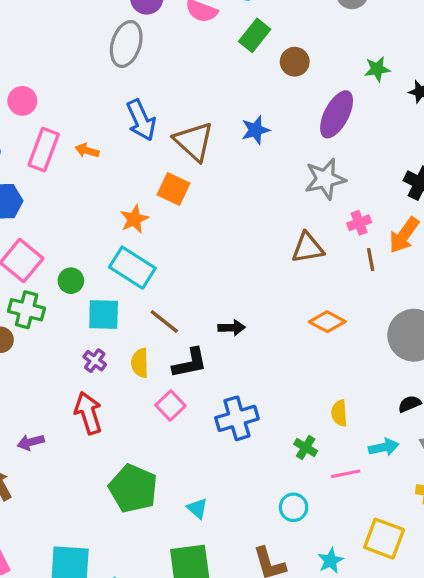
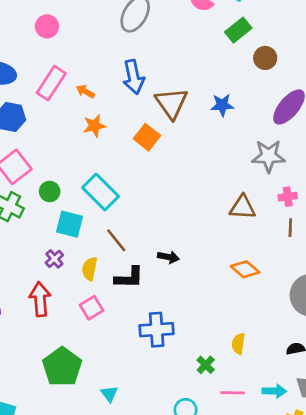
pink circle: (22, 101) -> (47, 26), moved
orange star: (134, 219) -> (94, 126), moved
pink square: (170, 405) -> (92, 308), moved
cyan arrow: (384, 447) -> (274, 391), moved

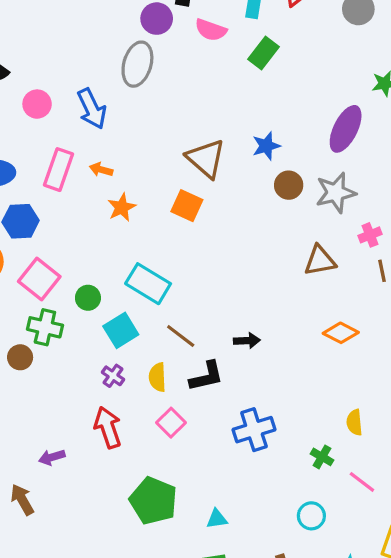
brown circle: (265, 58) -> (289, 185), moved
blue arrow: (134, 77) -> (92, 109), moved
cyan square: (70, 224) -> (121, 330), turned -32
pink line: (233, 393) -> (362, 482), turned 50
cyan triangle: (109, 394) -> (217, 519), turned -48

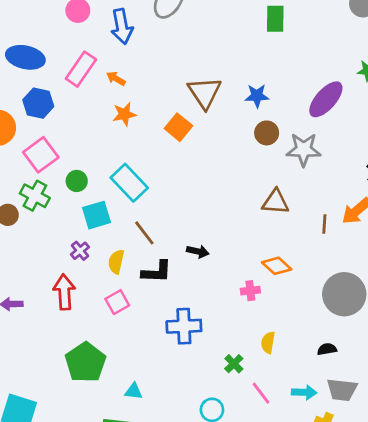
green rectangle: (263, 53) -> (275, 19), turned -52
pink cross: (370, 235) -> (250, 291), moved

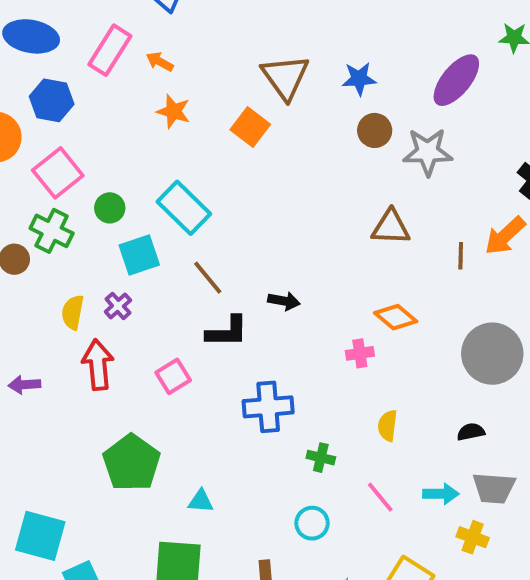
orange star: (124, 114) -> (173, 111), turned 30
yellow semicircle: (116, 262) -> (73, 312), moved
green cross: (234, 364) -> (321, 458), moved, turned -30

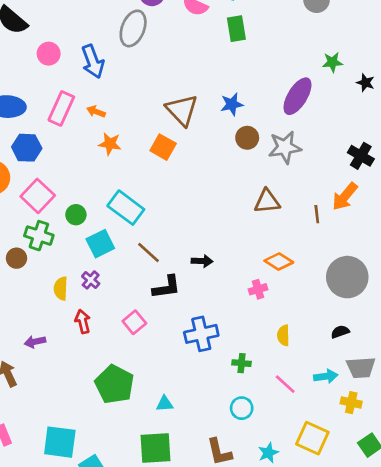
red arrow: (98, 365) -> (83, 322), size x0.7

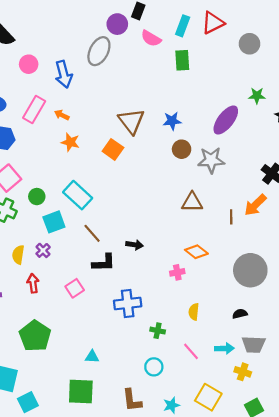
green pentagon: (114, 384) -> (35, 336), moved

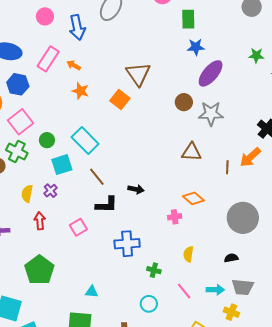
purple ellipse: (226, 120) -> (211, 73), moved
blue star: (172, 121) -> (196, 47), moved

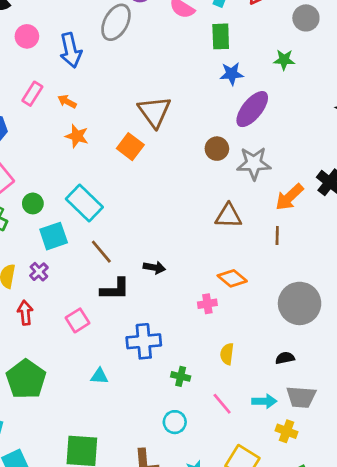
green star: (256, 55) -> (284, 60), moved
pink rectangle: (48, 59) -> (32, 94), size x0.7
orange arrow: (250, 157) -> (289, 197), moved
cyan triangle: (92, 292) -> (99, 376), moved

